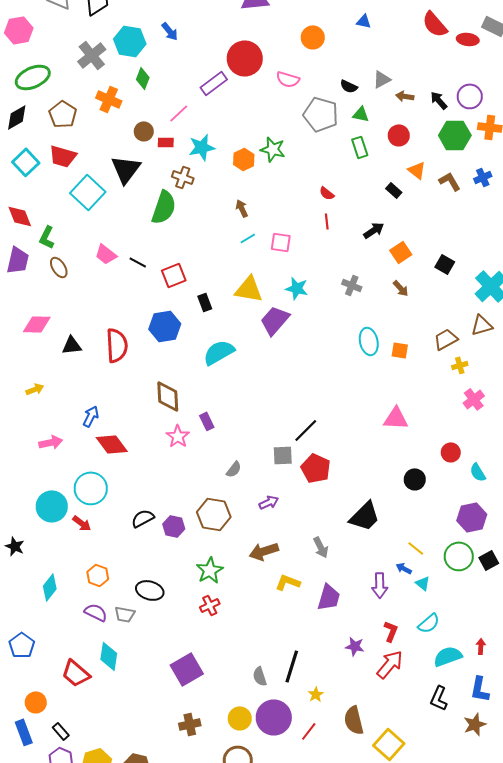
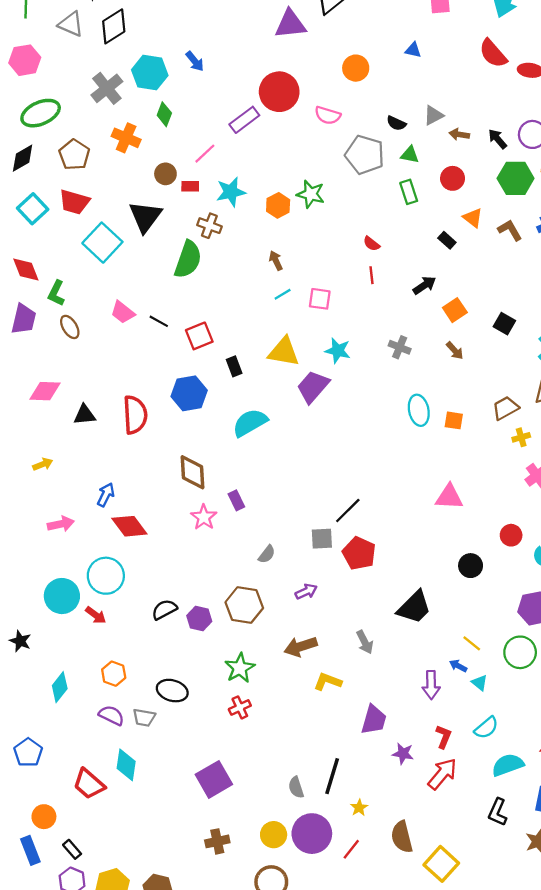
purple trapezoid: (329, 597) -> (374, 720), moved

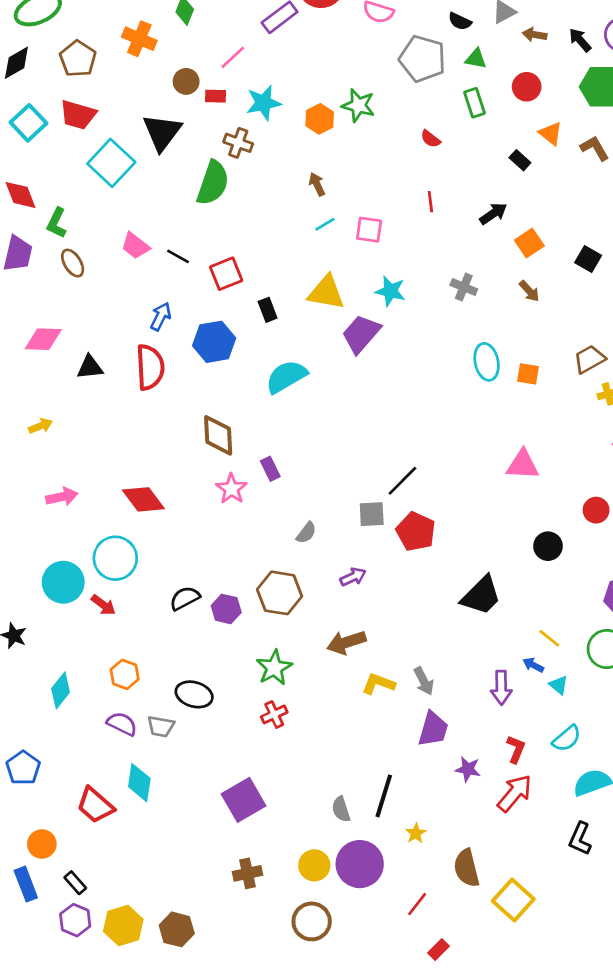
red semicircle: (371, 244) -> (430, 139), moved
blue arrow: (106, 495) -> (161, 316), moved
gray arrow: (365, 642) -> (424, 681), moved
red line: (351, 849) -> (417, 904), moved

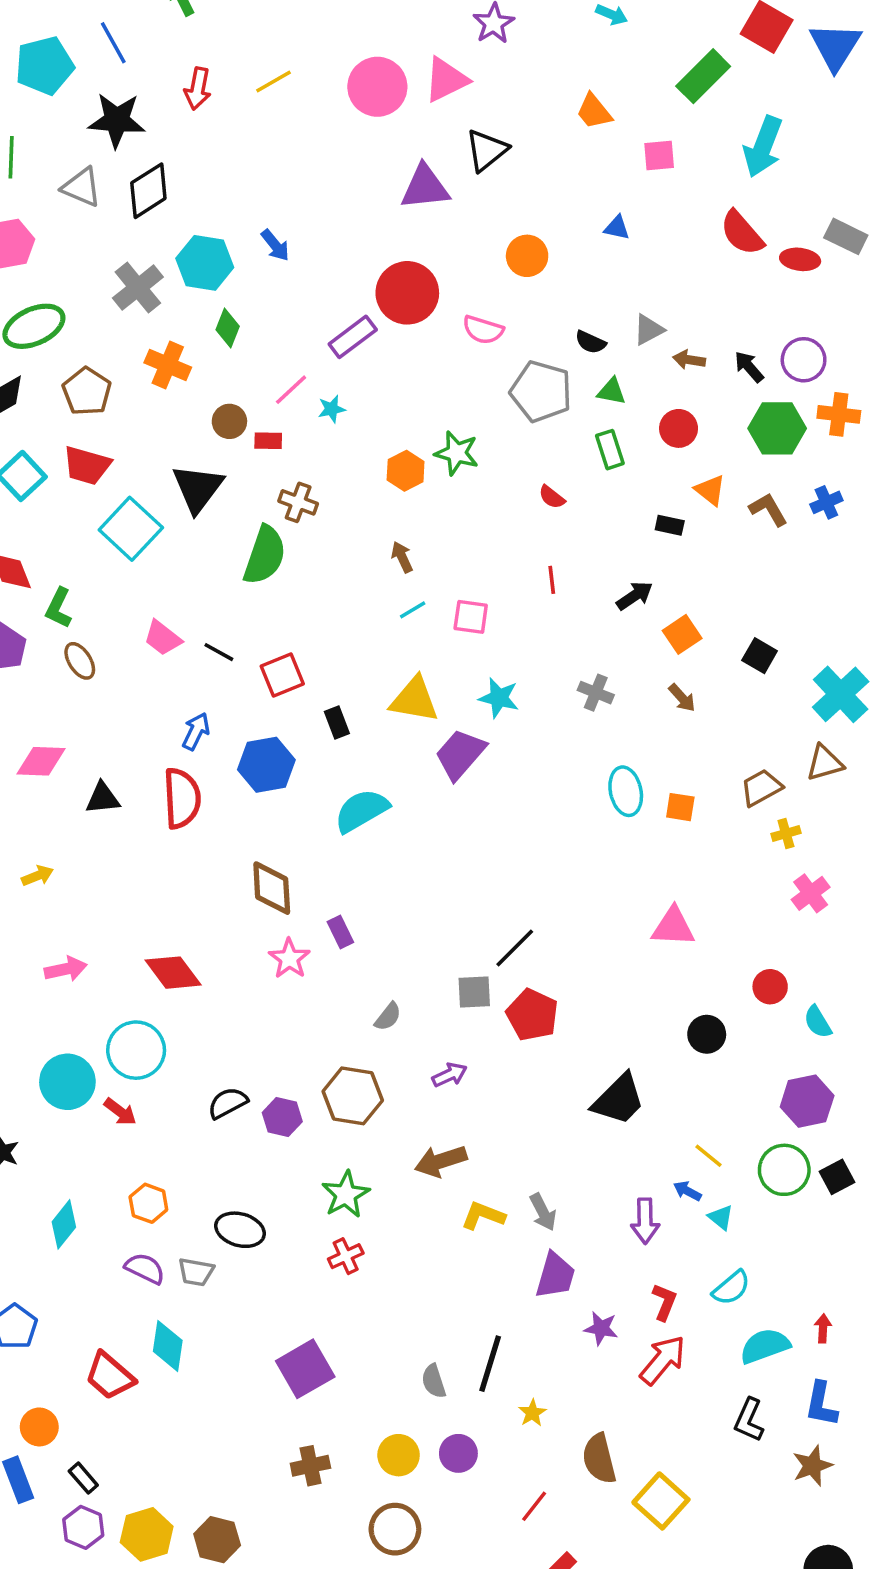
cyan star: (264, 103) -> (332, 409), moved, size x0.6
black rectangle: (520, 160) -> (670, 525), turned -30
purple circle: (360, 864) -> (458, 1453), size x0.6

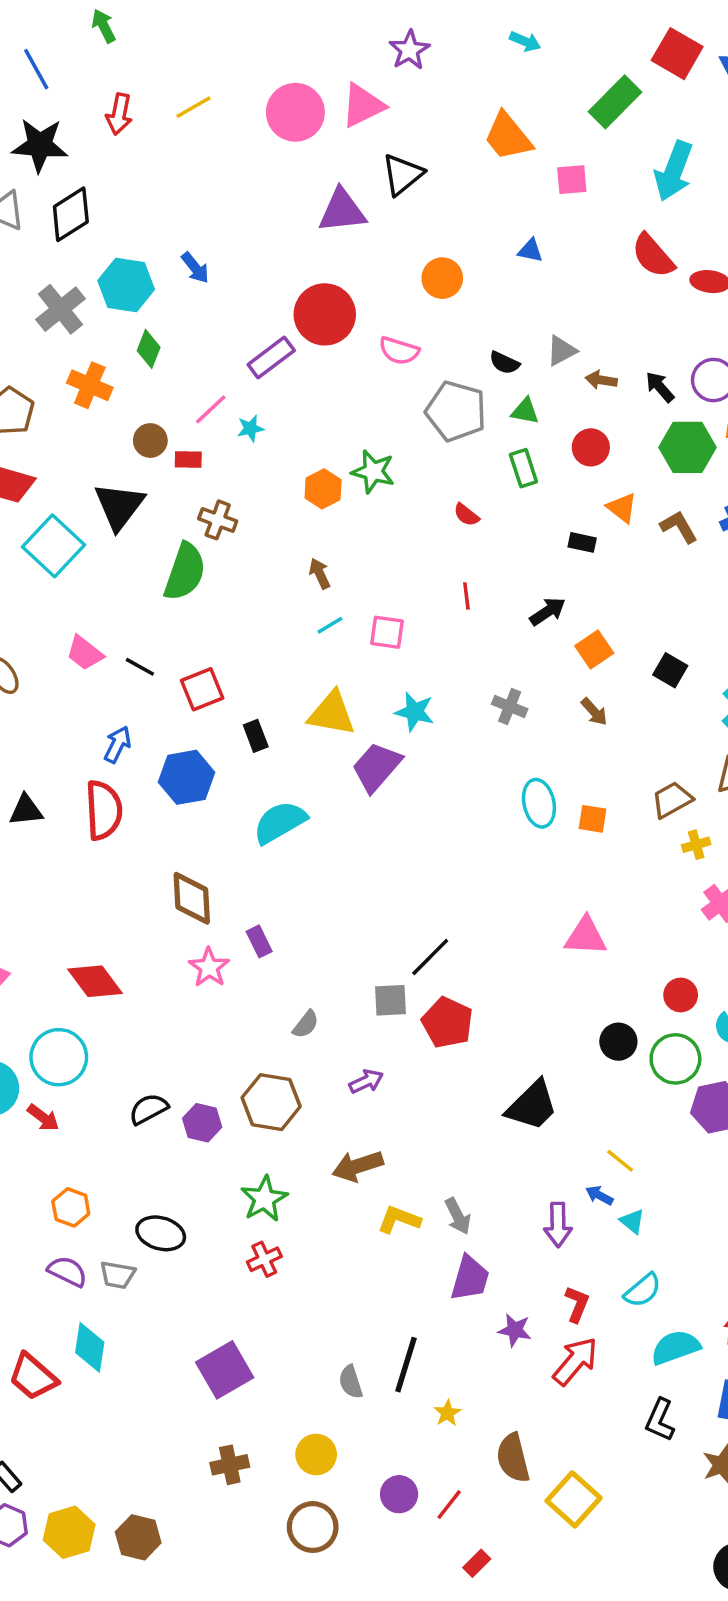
orange trapezoid: (594, 111) -> (508, 136), size x1.4
green circle: (784, 1170) -> (675, 1059), moved
purple circle: (458, 1453) -> (399, 1494), moved

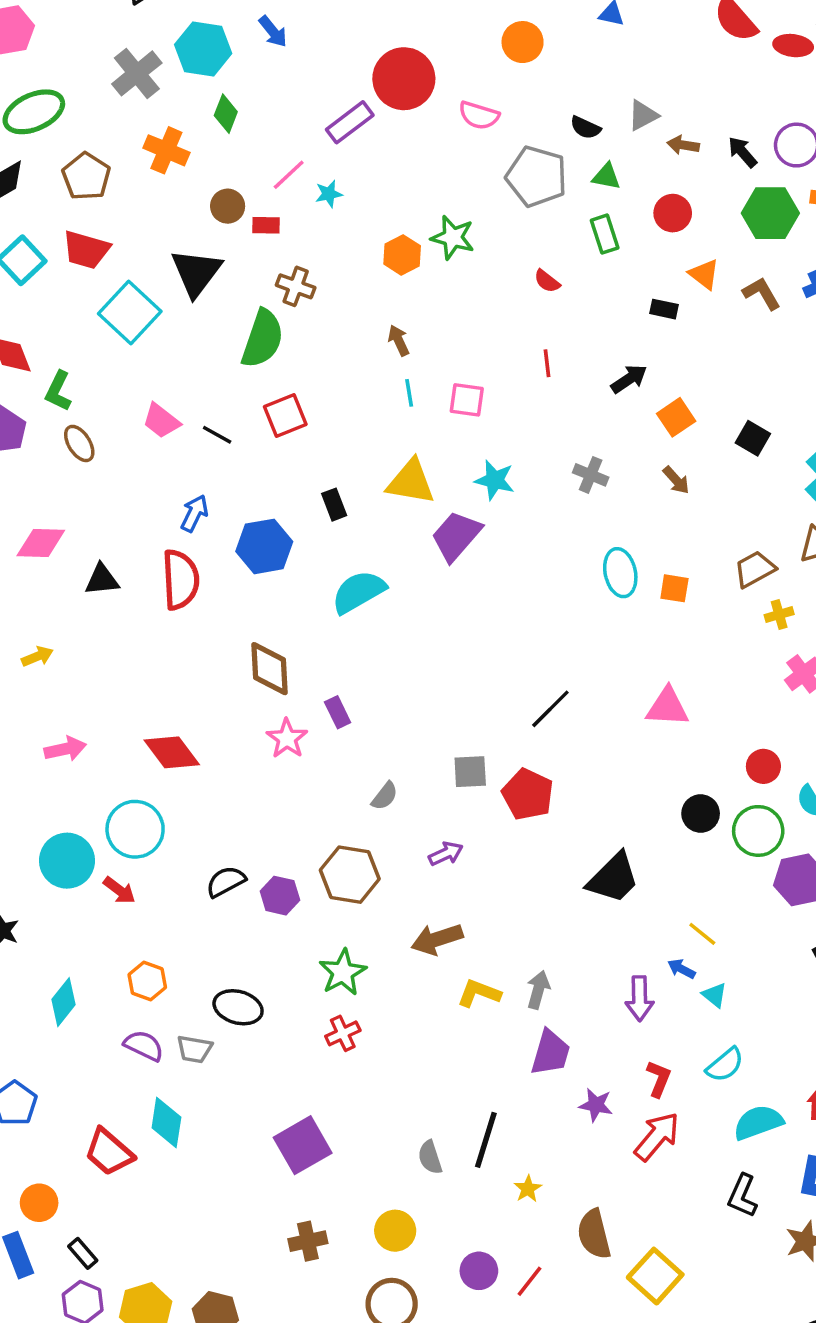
cyan line: (330, 625) -> (409, 393), turned -68
red square: (202, 689) -> (285, 416), moved
black line: (430, 957) -> (550, 709), moved
gray arrow: (458, 1216) -> (538, 990), turned -138

